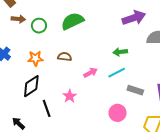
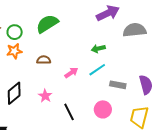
orange star: (35, 58) -> (14, 51), moved
pink star: (70, 96) -> (45, 96), moved
black line: (47, 108) -> (69, 112), moved

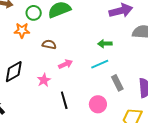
green circle: (15, 32) -> (34, 13), moved
pink arrow: (71, 73) -> (65, 64), moved
gray rectangle: (118, 85) -> (117, 83), turned 42

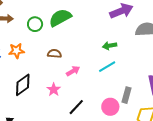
orange star: (22, 30) -> (16, 51), moved
gray rectangle: (117, 83) -> (127, 95), moved, turned 49
black line: (64, 100) -> (76, 107), turned 66

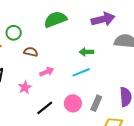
green semicircle: (60, 18) -> (55, 19), moved
green circle: (35, 24) -> (14, 33), moved
pink circle: (110, 107) -> (73, 103), moved

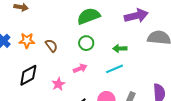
green circle: (14, 33) -> (86, 43), moved
brown semicircle: (31, 52) -> (51, 46), moved, turned 40

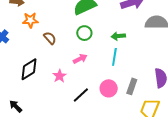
orange star: (27, 41) -> (30, 20), moved
cyan line: (114, 69) -> (114, 57), turned -54

